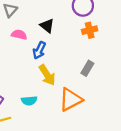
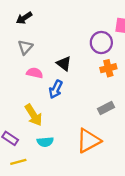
gray rectangle: (87, 68) -> (106, 108), turned 32
yellow arrow: (47, 75) -> (34, 115), moved

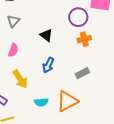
pink semicircle: (35, 73) -> (13, 50), moved, turned 96
blue arrow: (56, 89) -> (48, 65), moved
cyan semicircle: (45, 142) -> (41, 102), moved

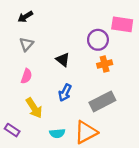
gray rectangle: (82, 73) -> (102, 101), size x1.6

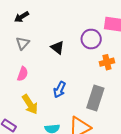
black triangle: (63, 60) -> (57, 47), moved
orange cross: (105, 64) -> (107, 62), moved
gray rectangle: (102, 101) -> (95, 98), turned -45

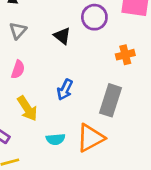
purple circle: (91, 39) -> (94, 17), moved

